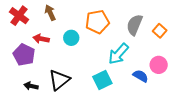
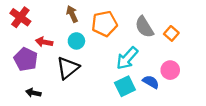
brown arrow: (50, 13) -> (72, 14), moved
gray semicircle: (135, 25) -> (144, 27), turned -55
black triangle: (59, 80) -> (68, 68), moved
cyan square: (102, 80) -> (125, 86), moved

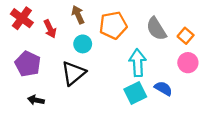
red arrow: (44, 42) -> (50, 29), moved, turned -126
cyan arrow: (127, 58) -> (138, 63), turned 135
pink circle: (170, 70) -> (188, 63), moved

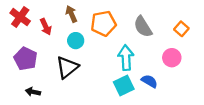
orange square: (186, 36) -> (181, 29), moved

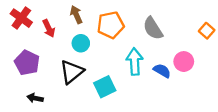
orange square: (181, 29) -> (207, 31), moved
blue semicircle: (149, 81) -> (162, 71), moved
cyan square: (124, 85) -> (105, 87), moved

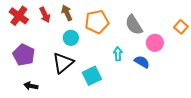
red arrow: (49, 28) -> (45, 15), moved
cyan arrow: (135, 62) -> (118, 54), size x0.6
pink circle: (184, 62) -> (155, 43), moved

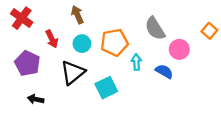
red arrow: (45, 15) -> (52, 39), moved
orange pentagon: (97, 22) -> (114, 42), moved

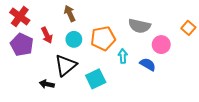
gray semicircle: (155, 28) -> (139, 26), turned -45
purple pentagon: (27, 63) -> (22, 45), moved
black arrow: (36, 99) -> (47, 84), moved

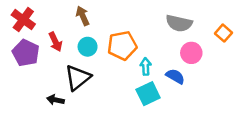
gray semicircle: (139, 26) -> (179, 23), moved
cyan square: (96, 79) -> (148, 94), moved

